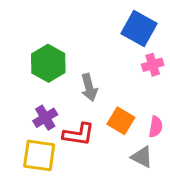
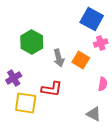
purple cross: (45, 118) -> (14, 78), moved
orange square: (121, 121) -> (81, 60), moved
gray triangle: (142, 157) -> (94, 114), moved

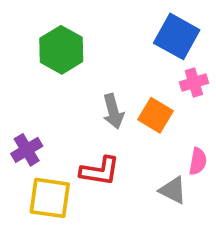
green hexagon: (32, 42) -> (61, 50), moved
gray triangle: (94, 114) -> (173, 190), moved

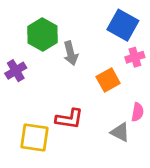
gray arrow: (113, 111) -> (71, 53), moved
orange square: (156, 115) -> (108, 80), turned 30
purple cross: (27, 150) -> (16, 71), moved

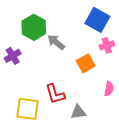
gray arrow: (71, 53) -> (56, 42), turned 144
red L-shape: (69, 119) -> (55, 94), turned 65
gray triangle: (120, 132) -> (78, 112), moved, turned -35

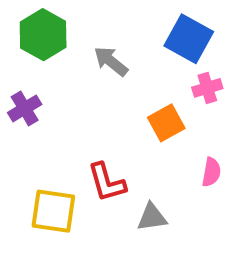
green hexagon: (34, 27) -> (43, 35), moved
gray arrow: (56, 42) -> (111, 61), moved

